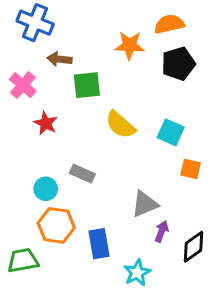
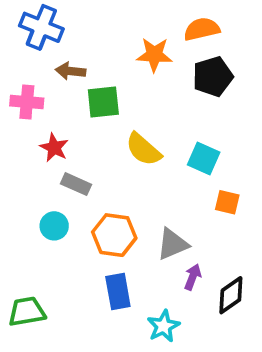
pink cross: (23, 85) -> (27, 102), turned -36
gray rectangle: (82, 174) -> (76, 184), moved
orange hexagon: (56, 225) -> (114, 235), moved

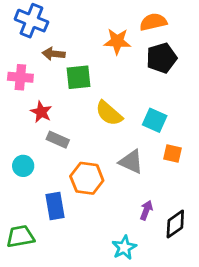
cyan circle: (54, 226) -> (23, 166), moved
gray triangle: (173, 244) -> (131, 162), moved, turned 48
blue rectangle: (118, 292) -> (55, 206), moved

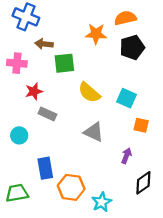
red star: (41, 112) -> (34, 91), turned 30
gray triangle: (131, 162) -> (94, 132), moved
orange hexagon: (87, 178) -> (71, 187), moved
purple arrow: (146, 210) -> (126, 156), moved

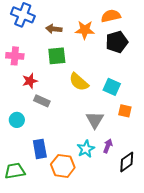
brown arrow: (44, 44) -> (54, 29), moved
gray triangle: (94, 132) -> (95, 120), moved, turned 36
purple arrow: (126, 156) -> (108, 146), moved
cyan star: (102, 202) -> (86, 149), moved

